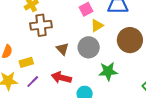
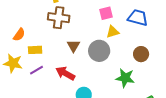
brown circle: (130, 40) -> (141, 54), size x0.6
green star: (108, 71) -> (125, 78), moved

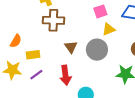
red arrow: (65, 73) -> (65, 75), turned -120

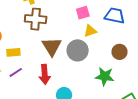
brown triangle: (71, 47) -> (52, 47), size x1.5

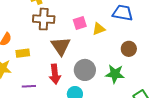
pink square: (83, 13) -> (80, 23), moved
gray circle: (78, 50) -> (85, 70), moved
purple line: (16, 72) -> (29, 86), moved, turned 32

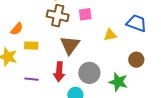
pink square: (80, 23) -> (85, 14), moved

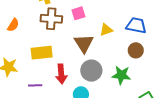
blue trapezoid: (137, 23) -> (136, 25), moved
orange semicircle: (17, 29) -> (13, 25), moved
brown triangle: (70, 45) -> (84, 43), moved
yellow rectangle: (31, 46) -> (42, 53), moved, size x1.5

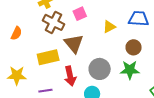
brown cross: (51, 19) -> (54, 22), turned 30
brown triangle: (84, 43) -> (74, 43), moved
brown circle: (136, 50) -> (134, 47), moved

